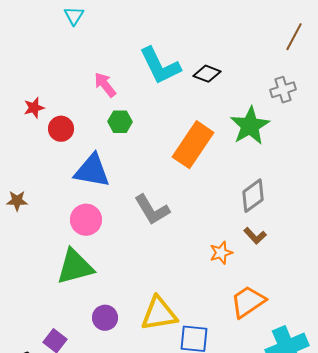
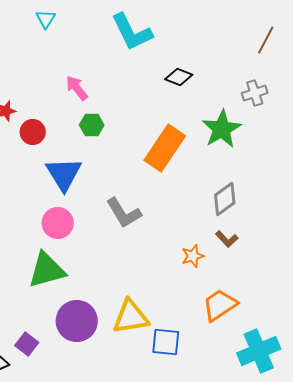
cyan L-shape: (160, 66) -> (132, 32), moved
blue triangle: (92, 171) -> (64, 174), turned 48
purple circle: (105, 318) -> (77, 321), size x1.6

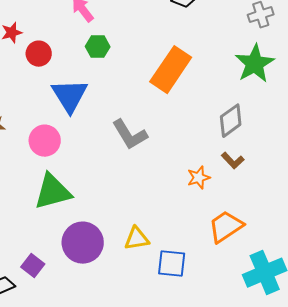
green star: (222, 129) -> (255, 64), moved
pink circle: (58, 223) -> (45, 141), moved
yellow triangle: (131, 317) -> (137, 239), size x0.7

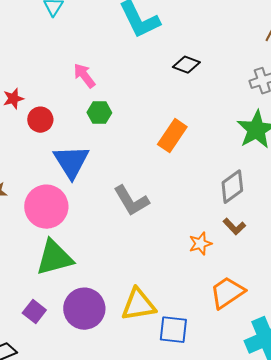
orange rectangle: (171, 70) -> (172, 136), size x0.7
pink circle: (45, 141) -> (46, 207), size x1.4
yellow triangle: (137, 239) -> (138, 305), size x1.4
purple square: (33, 266) -> (34, 312), moved

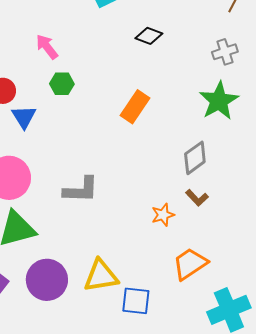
blue triangle: (71, 162) -> (24, 117), moved, size x0.7
gray L-shape: (131, 201) -> (81, 190), moved, turned -57

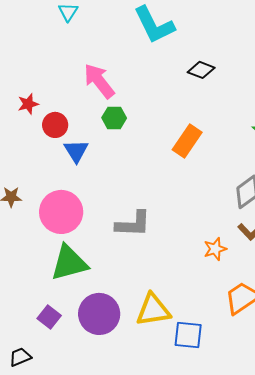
pink arrow: (47, 47) -> (99, 81), size x1.4

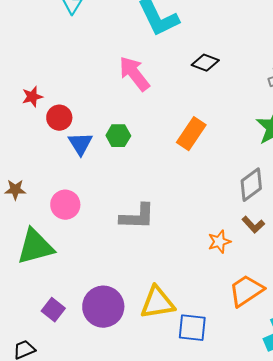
pink arrow: (99, 81) -> (134, 74), moved
green hexagon: (114, 118) -> (118, 136), moved
pink circle: (61, 212) -> (65, 205), size x0.7
green triangle: (69, 263) -> (35, 247), moved

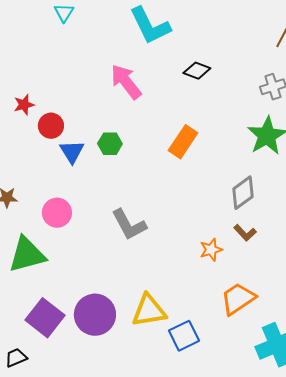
gray L-shape: (137, 217) -> (129, 225), turned 60
purple square: (53, 310) -> (45, 318), size x1.6
blue square: (192, 328) -> (184, 336), turned -32

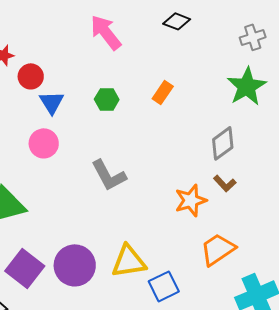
orange rectangle: (183, 142) -> (163, 92), size x0.7
green hexagon: (110, 144) -> (107, 99), moved
pink circle: (57, 213) -> (44, 143), moved
orange star: (211, 250) -> (191, 200), size x1.4

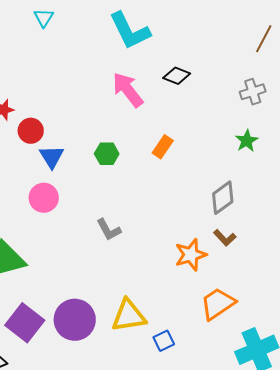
pink arrow: (106, 32) -> (128, 90), moved
green star: (247, 86) -> (247, 141), size x0.6
gray L-shape: (109, 175) -> (109, 230), size x0.7
blue square: (164, 286) -> (164, 341), size x0.7

